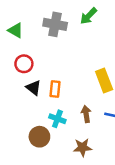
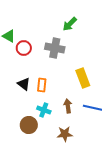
gray cross: (55, 24) -> (55, 48), moved
red circle: (24, 64) -> (24, 48), moved

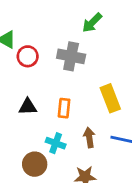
black triangle: (24, 84) -> (28, 107), turned -40
orange rectangle: (42, 85) -> (64, 108), moved

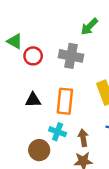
orange rectangle: (64, 108) -> (65, 101), size x1.5
brown arrow: (89, 138) -> (83, 138), moved

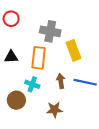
gray cross: (71, 56) -> (50, 31), moved
brown arrow: (83, 138) -> (61, 81), moved

